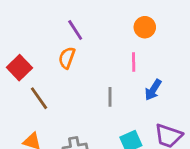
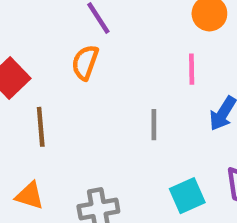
brown line: (39, 98) -> (41, 127), turned 30

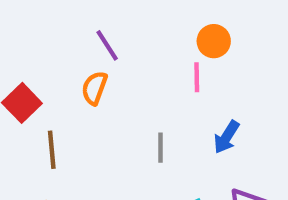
pink line: (192, 69) -> (197, 77), moved

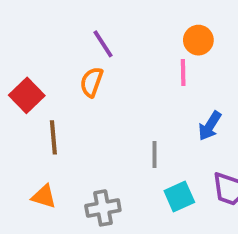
gray line: (160, 148) -> (155, 155), moved

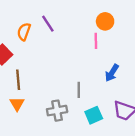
orange semicircle: (92, 82) -> (24, 32), moved
orange triangle: (44, 197) -> (17, 104), moved, turned 42
gray cross: (103, 208) -> (57, 111), moved

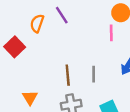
brown line: (18, 80) -> (68, 75), moved
gray line: (79, 90) -> (94, 74), moved

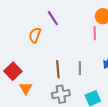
orange semicircle: (37, 23) -> (35, 35), moved
red square: (15, 47) -> (13, 71), moved

